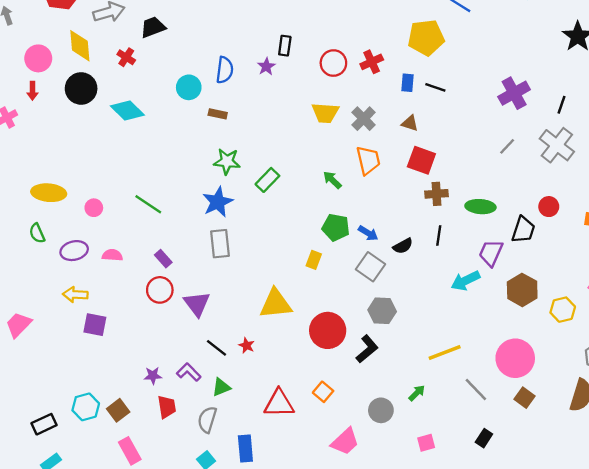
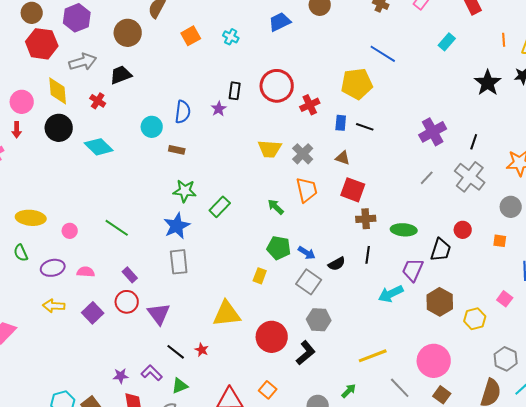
red circle: (333, 63) -> (277, 86), moved, size x1.4
purple square: (95, 325) -> (93, 313), moved, turned 35

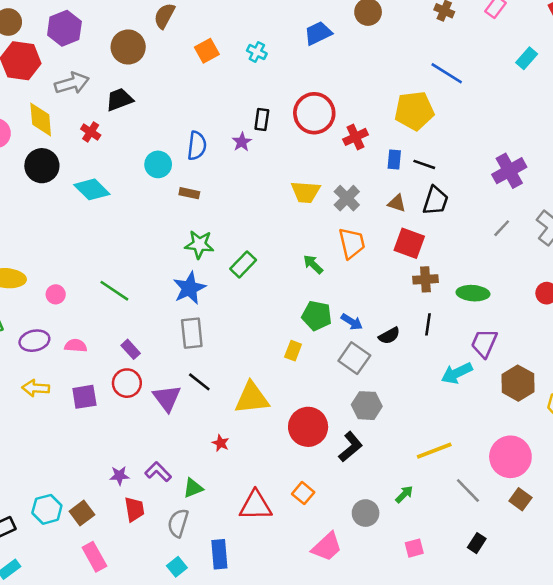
black trapezoid: (441, 250) -> (435, 201), moved
purple square: (93, 313) -> (84, 397), turned 35
black line: (176, 352) -> (199, 382), moved

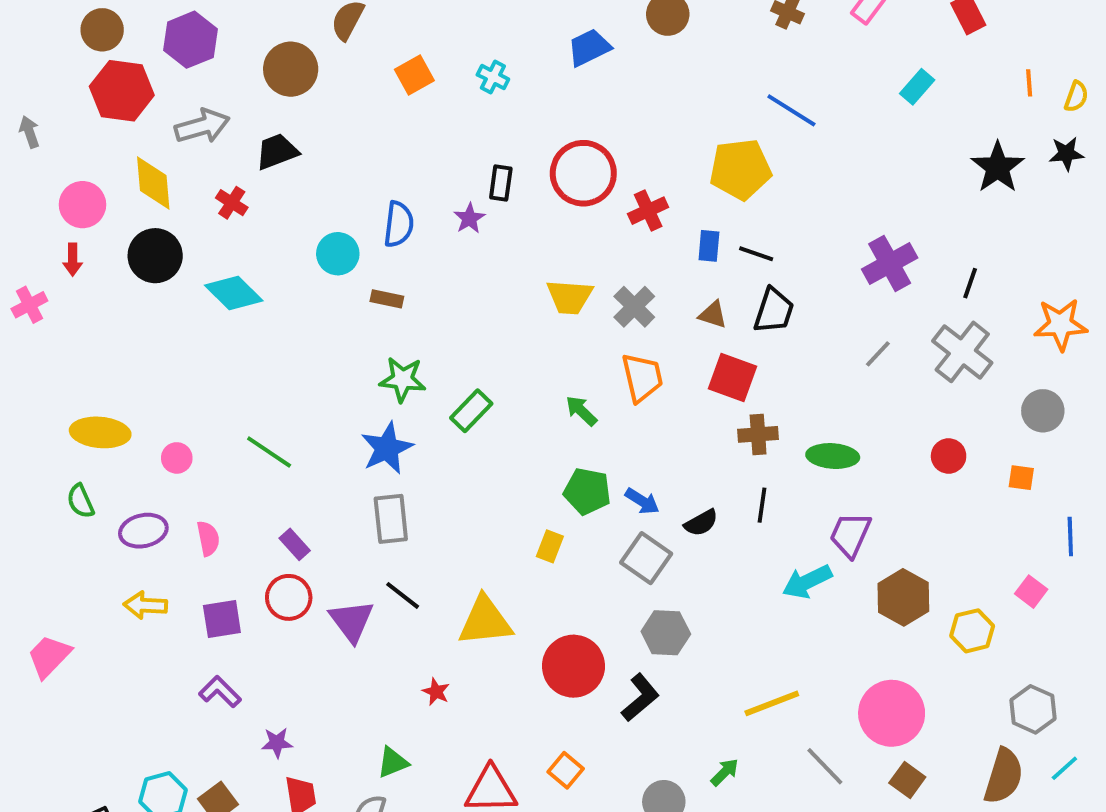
pink semicircle: (76, 346) -> (208, 538), turned 75
purple L-shape: (158, 472) -> (220, 692), moved

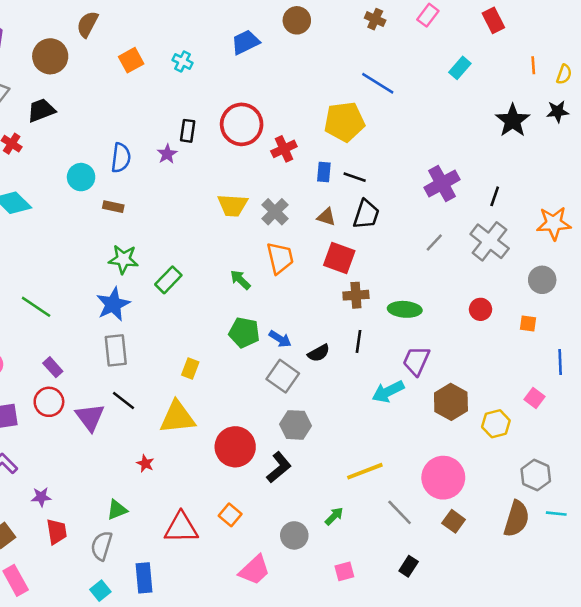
yellow rectangle: (550, 546) -> (190, 368), moved
cyan line: (1064, 768) -> (556, 514), turned 48

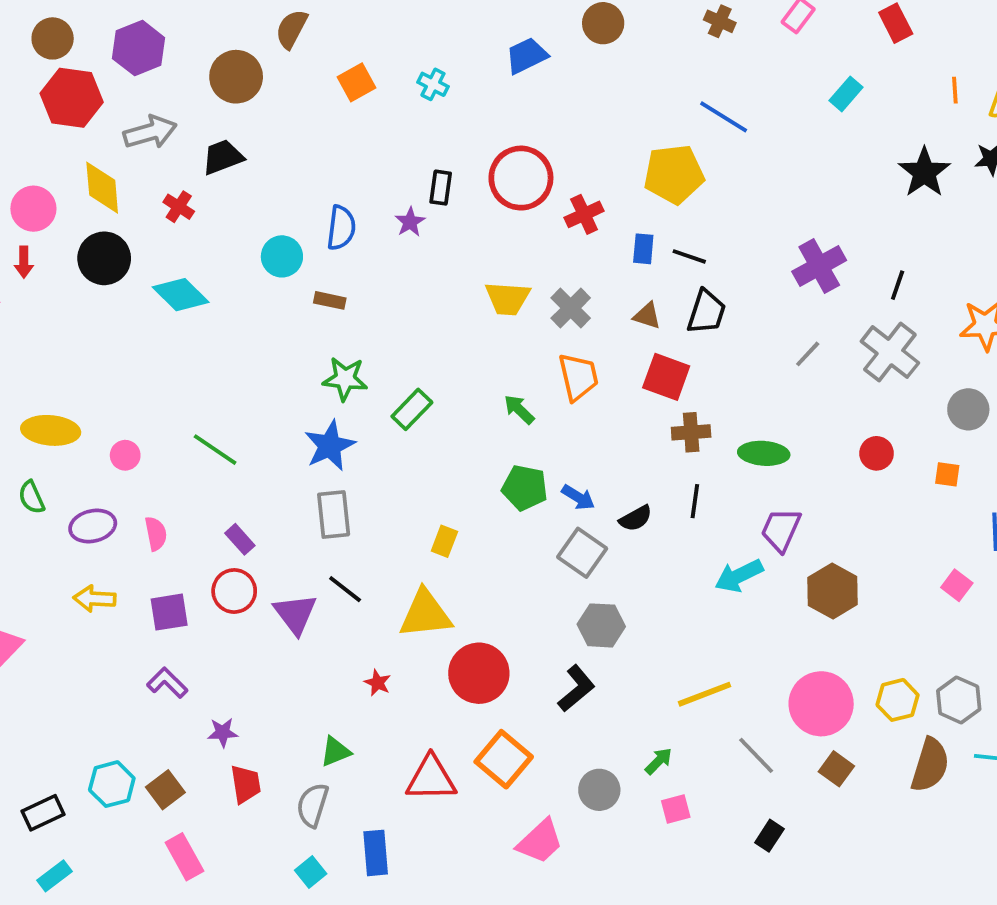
yellow hexagon: (496, 424) -> (898, 700), moved
red circle: (235, 447) -> (479, 673), moved
orange square: (230, 515) -> (504, 759), size x1.6
pink square: (344, 571) -> (676, 809), moved

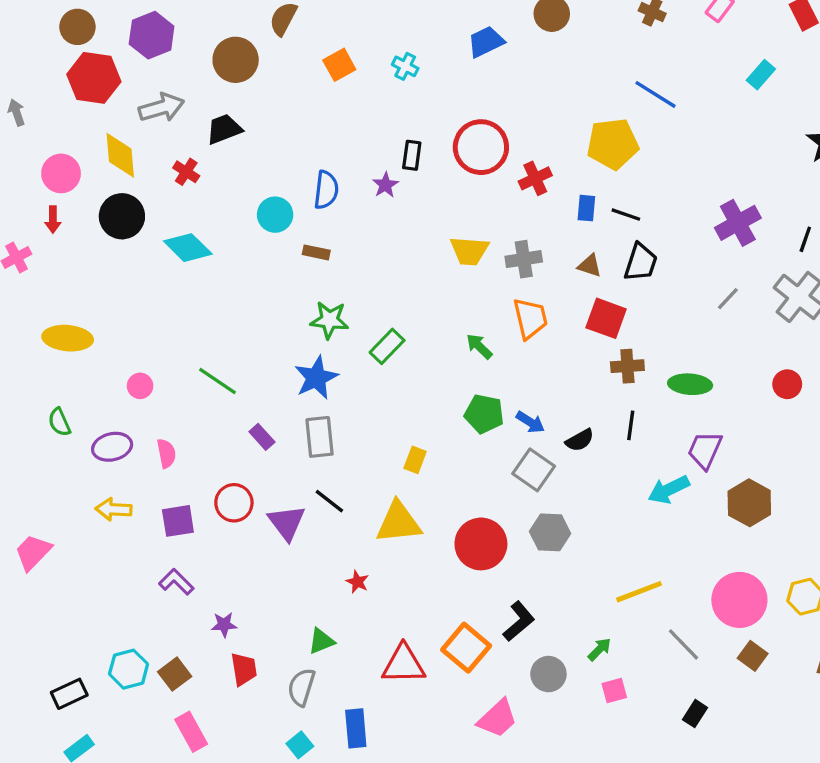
gray cross: (571, 308) -> (524, 259), turned 36
yellow ellipse: (51, 430) -> (68, 338), moved
purple rectangle: (240, 539) -> (262, 437), moved
red circle: (479, 673) -> (481, 544), moved
black L-shape: (576, 688) -> (519, 621), moved

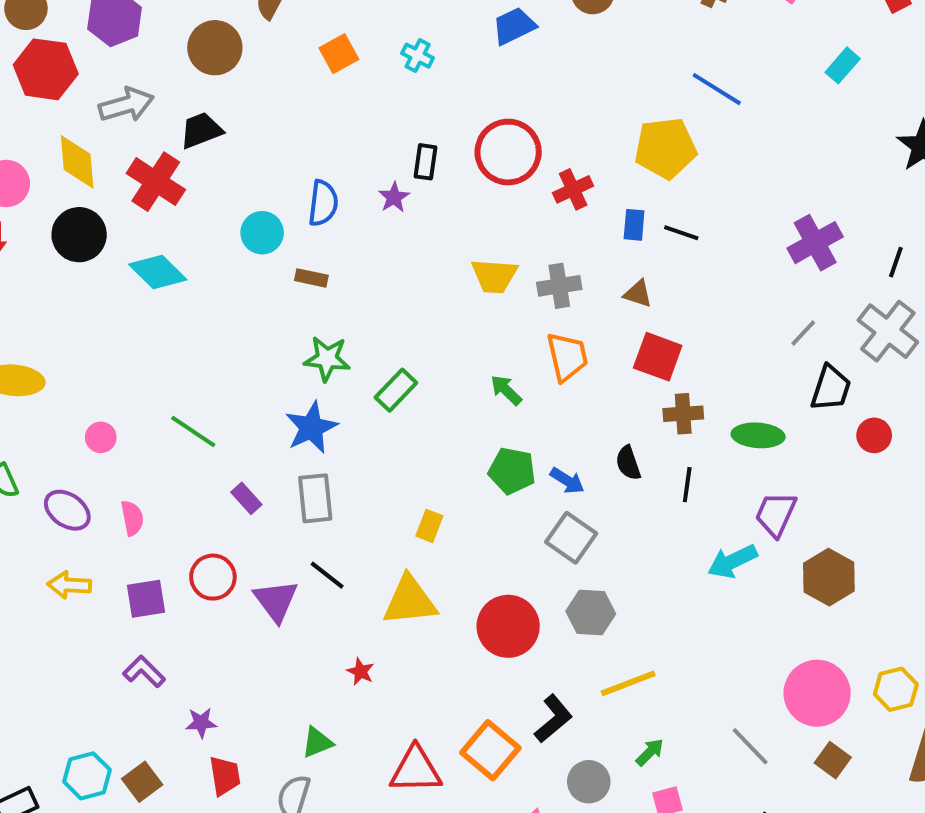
red cross: (186, 172) -> (156, 182), size x1.8
black trapezoid: (641, 262) -> (831, 388), moved
black semicircle: (580, 440) -> (628, 463), moved, turned 100
purple ellipse: (112, 447) -> (67, 510), turned 48
yellow line: (639, 592) -> (628, 683), moved

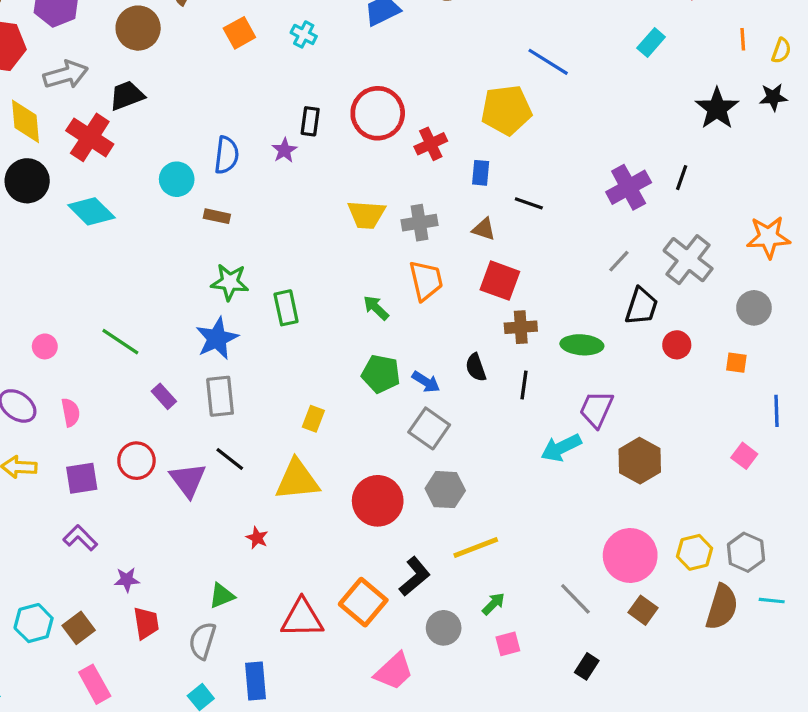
black line: (681, 233) -> (529, 203), moved
black line: (896, 262) -> (682, 178), moved
green rectangle: (396, 390) -> (286, 308), turned -56

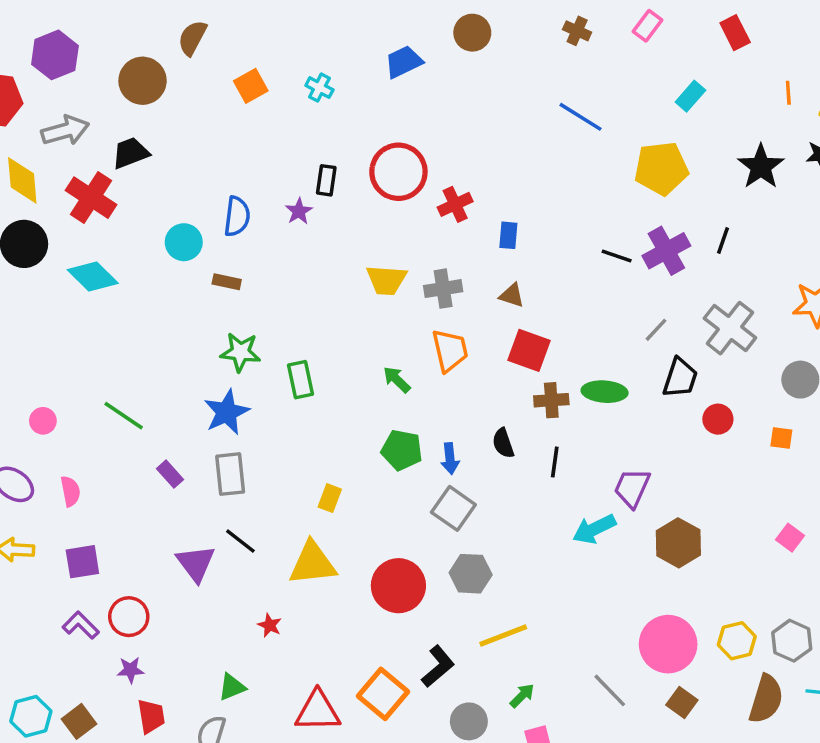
yellow pentagon: (506, 110) -> (661, 168), moved
black line: (529, 203) -> (617, 256), moved
green ellipse: (582, 345) -> (605, 392), moved
blue arrow: (426, 382) -> (450, 459), turned 52
red circle: (136, 461) -> (129, 617), moved

